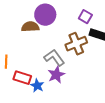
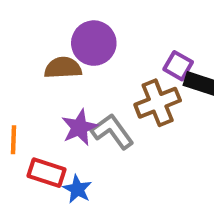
purple square: (85, 17) -> (178, 66), moved
purple star: (56, 75) -> (79, 127), moved

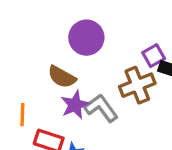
purple square: (178, 66) -> (154, 56), turned 30
brown semicircle: (63, 68) -> (62, 77), moved, turned -148

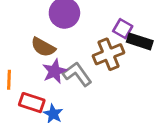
purple square: (154, 56) -> (123, 29), turned -30

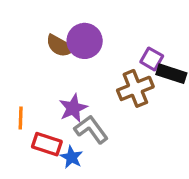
brown semicircle: (43, 47) -> (60, 46), moved
gray L-shape: (77, 74) -> (91, 129), moved

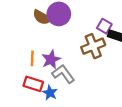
orange line: (21, 118) -> (32, 58), moved

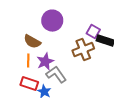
brown semicircle: (42, 17) -> (32, 42), moved

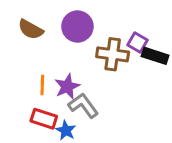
brown semicircle: (32, 42) -> (31, 29), moved
brown cross: (83, 50) -> (113, 54), moved, turned 30

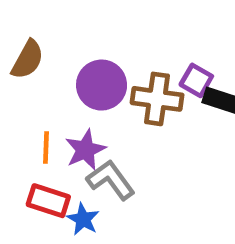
purple circle: (77, 26) -> (102, 85), moved
brown semicircle: (31, 29) -> (27, 60), turned -90

